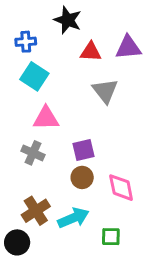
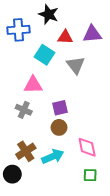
blue cross: (26, 42) -> (19, 30), size x1.5
cyan square: (34, 76) -> (44, 55), moved
pink diamond: (121, 188) -> (87, 147), moved
green square: (111, 237) -> (90, 175), moved

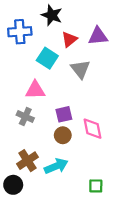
red triangle: (65, 37) -> (69, 39), turned -42
pink diamond: (87, 147) -> (92, 129), moved

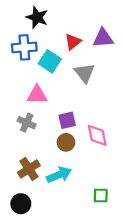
black star: (52, 15) -> (37, 17), moved
blue cross: (20, 32) -> (24, 47), moved
black circle: (13, 185) -> (21, 204), moved

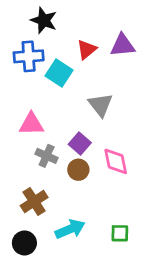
gray triangle: (84, 73) -> (100, 105), moved
pink triangle: (37, 95) -> (31, 124), moved
purple square: (67, 120) -> (80, 143), turned -36
gray cross: (27, 123) -> (47, 156), moved
cyan arrow: (59, 175) -> (70, 229), moved

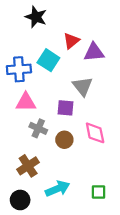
purple triangle: (123, 45) -> (94, 52), moved
blue cross: (29, 56) -> (19, 69), moved
purple square: (80, 143) -> (66, 108), moved, turned -36

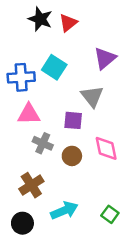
red triangle: (71, 41) -> (68, 23), moved
purple triangle: (94, 52) -> (105, 58), turned -35
green square: (98, 192) -> (110, 214), turned 35

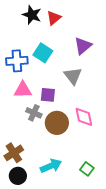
purple square: (73, 120) -> (48, 95), moved
brown circle: (72, 156) -> (57, 123), size x1.5
brown cross: (31, 185) -> (14, 153), moved

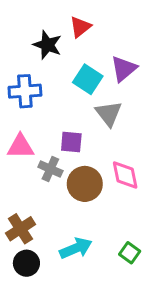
black star: (32, 15) -> (47, 45), moved
cyan square: (43, 53) -> (88, 79), moved
pink triangle: (23, 90) -> (20, 147), moved

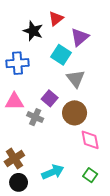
purple triangle: (124, 69) -> (80, 37), moved
purple square: (71, 142) -> (50, 98), turned 35
pink diamond: (125, 175) -> (90, 140), moved
brown circle: (85, 184) -> (75, 113), moved

